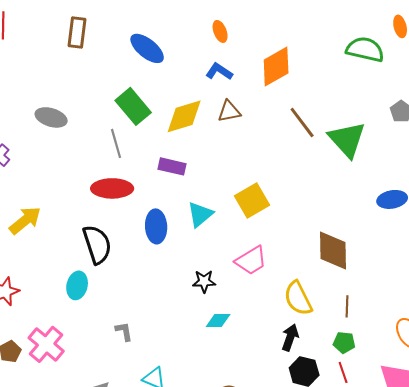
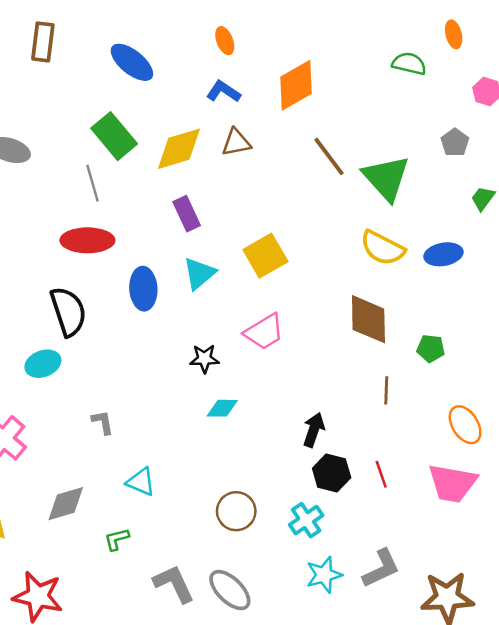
green semicircle: (365, 49) -> (409, 64), size x0.7
purple rectangle: (172, 166) -> (187, 214), moved, turned 52
cyan ellipse: (77, 285) -> (43, 364), turned 56
yellow semicircle: (298, 298) -> (382, 248), moved, turned -36
green pentagon: (344, 342) -> (431, 348), moved

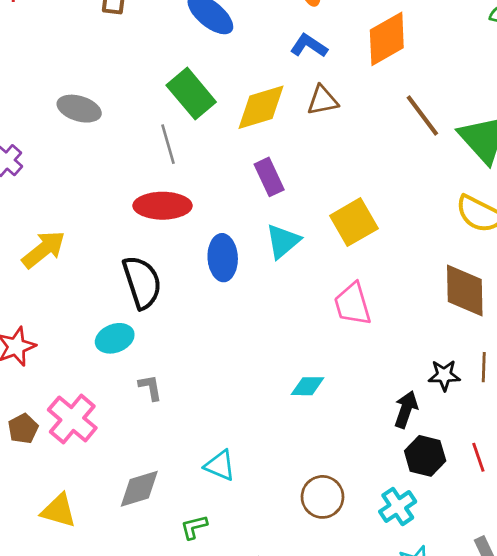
pink trapezoid: (264, 332) -> (353, 304), turned 105
black star: (204, 359) -> (444, 375), moved
gray L-shape: (103, 422) -> (150, 388), moved

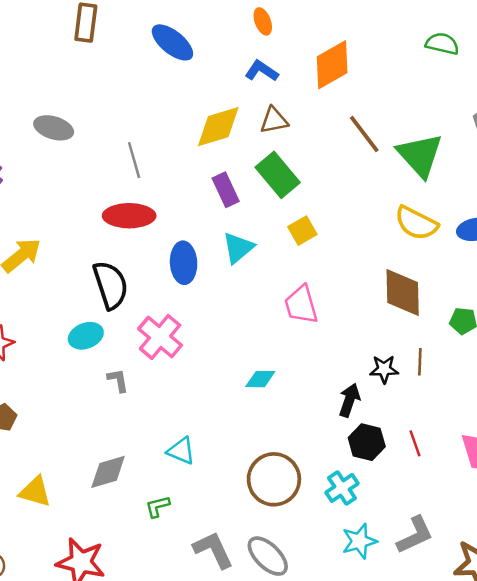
green rectangle: (191, 94) -> (278, 175), moved
yellow square: (354, 222) -> (302, 231), size x0.7
pink cross: (72, 419) -> (160, 337), moved
brown circle: (322, 497) -> (274, 479), size x1.4

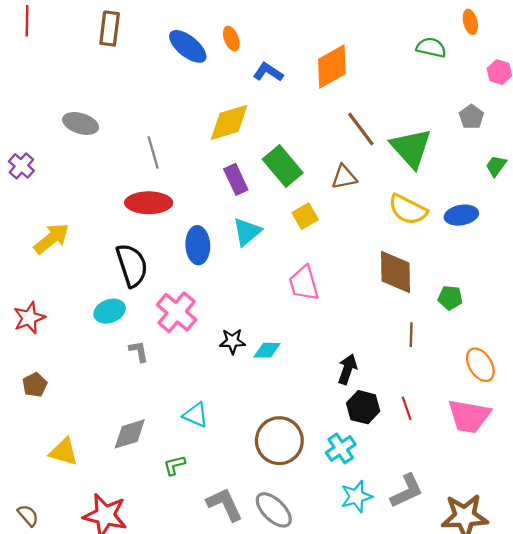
orange ellipse: (263, 21) -> (231, 39), moved
brown triangle: (274, 120) -> (344, 177), moved
black star: (384, 369) -> (232, 341), moved

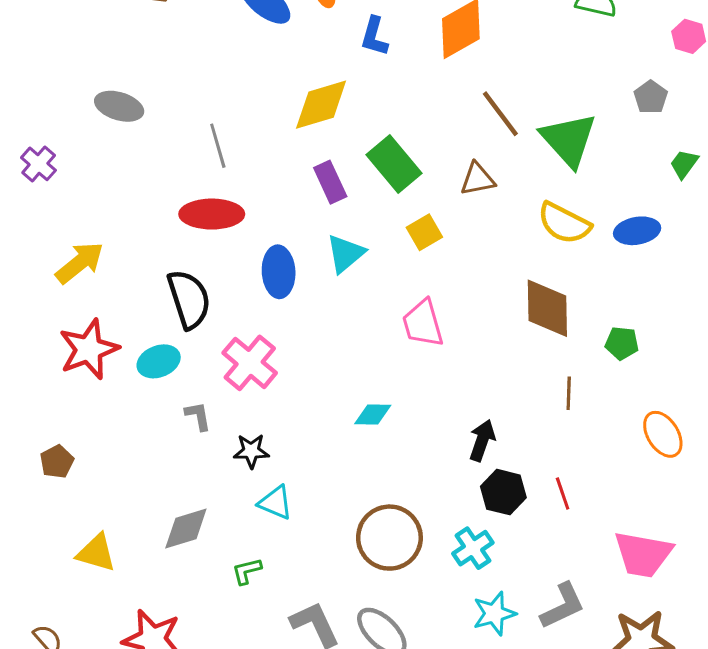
blue L-shape: (268, 72) -> (374, 36), turned -108
red star: (29, 318) -> (89, 349), moved, size x1.4
black star: (232, 341) -> (251, 451), moved
pink trapezoid: (469, 416) -> (643, 554), moved

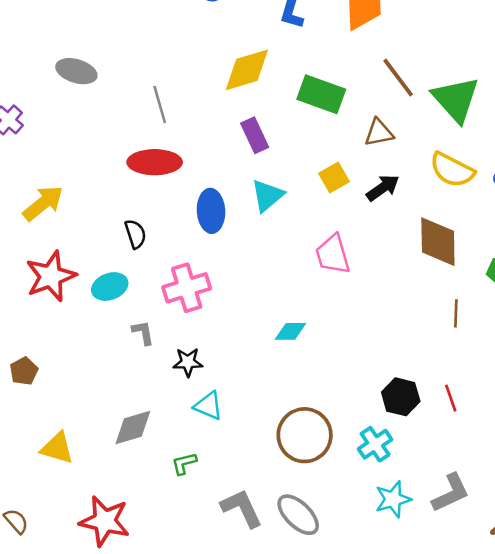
green rectangle: (394, 164) -> (321, 94), moved, turned -30
black semicircle: (189, 299) -> (135, 234), size x0.6
pink cross: (250, 363) -> (187, 288), turned 33
black arrow: (482, 440) -> (383, 188), moved, turned 36

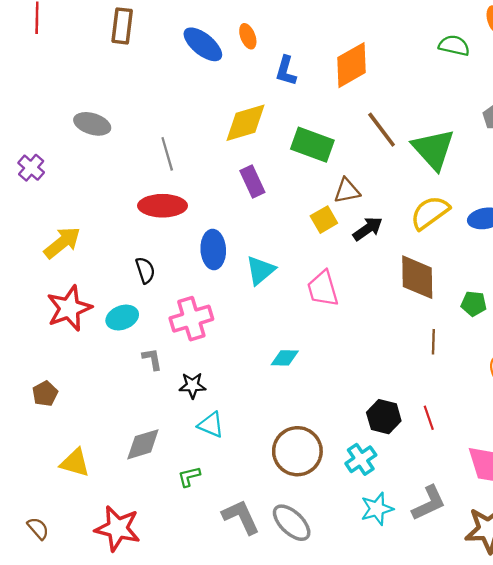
brown triangle: (379, 133) -> (347, 191), moved
yellow semicircle: (452, 170) -> (430, 213), turned 117
cyan triangle: (267, 195) -> (260, 270), moved

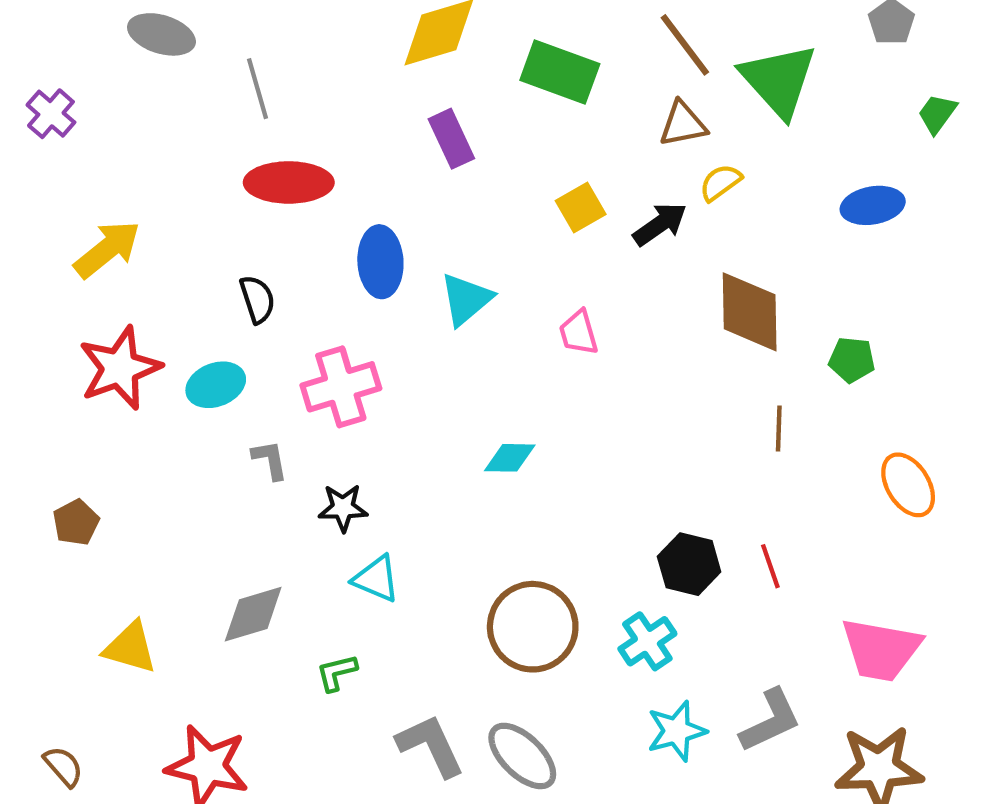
gray line: (167, 154) -> (257, 89), moved
brown triangle: (347, 191) -> (683, 124), moved
yellow semicircle: (430, 213) -> (720, 182), moved, size x0.6
pink trapezoid: (323, 289) -> (579, 333), size x0.7

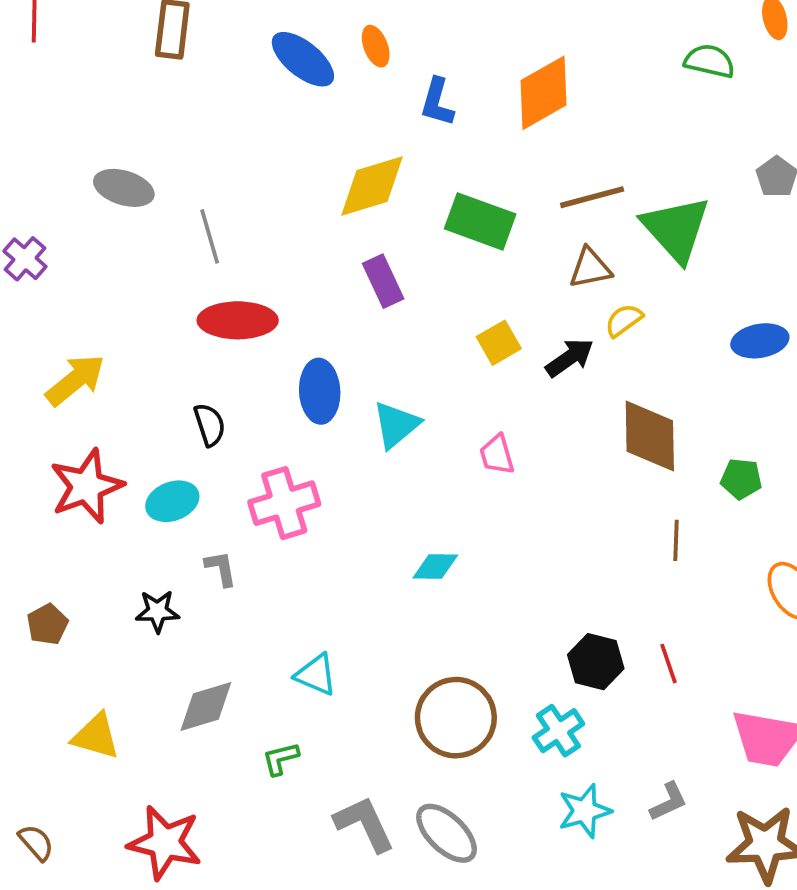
brown line: (685, 45) -> (592, 197), turned -68
black star: (343, 508) -> (157, 611), moved
gray L-shape: (770, 721) -> (668, 802), size x0.7

